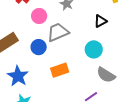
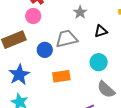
pink circle: (39, 16) -> (33, 16), moved
black triangle: (100, 21) -> (101, 31), moved

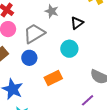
gray trapezoid: (66, 39) -> (34, 34), moved
cyan circle: (99, 62) -> (69, 49), moved

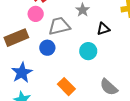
orange rectangle: (53, 78) -> (66, 87), moved, turned 54

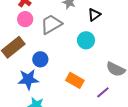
blue circle: (47, 48) -> (40, 59), moved
blue star: (22, 73) -> (28, 79), turned -30

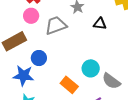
black triangle: (94, 15) -> (100, 24), turned 32
cyan circle: (86, 40) -> (91, 68), moved

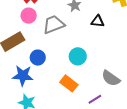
cyan circle: (91, 68) -> (78, 56), moved

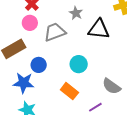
black triangle: (98, 21) -> (99, 29), size x1.6

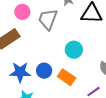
gray trapezoid: (55, 32) -> (48, 19), turned -45
blue circle: (39, 65) -> (44, 71), moved

